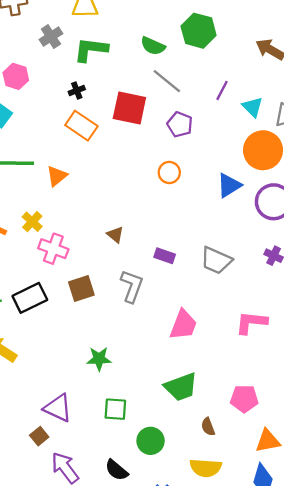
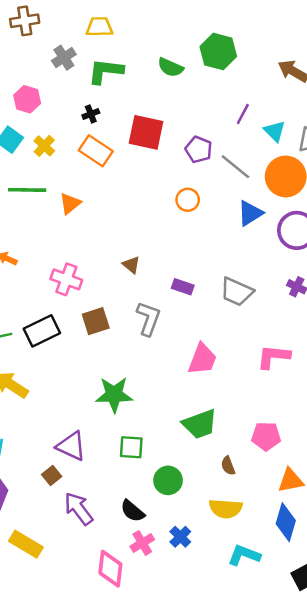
gray line: (167, 81) -> (235, 167), moved
yellow cross: (32, 222) -> (44, 146), moved
green star: (99, 359) -> (114, 395), size x1.4

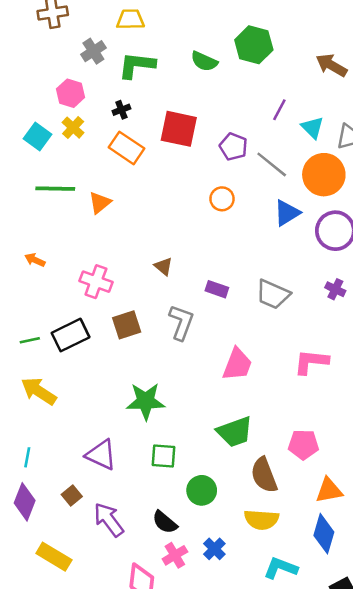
pink hexagon: (27, 99) -> (71, 93), moved
yellow cross: (44, 146) -> (73, 128), moved
brown semicircle: (228, 466) -> (264, 475), size x1.8
brown square: (52, 475) -> (72, 495), moved

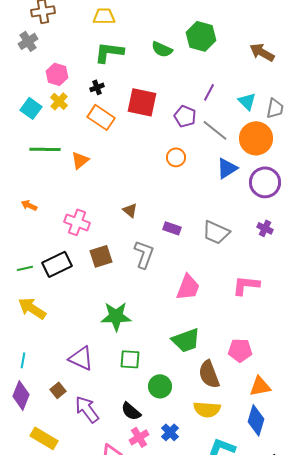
gray cross: (93, 51) -> (28, 41), moved
purple line: (279, 110) -> (209, 92), moved

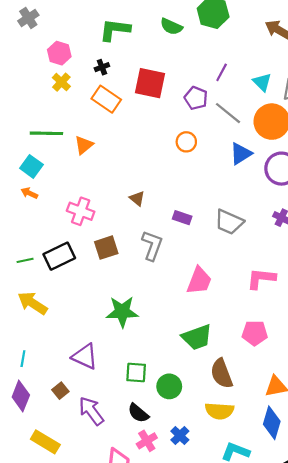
cyan square: (31, 108) -> (31, 166), moved
pink pentagon: (240, 350) -> (255, 333), moved
green square: (130, 359) -> (136, 373), moved

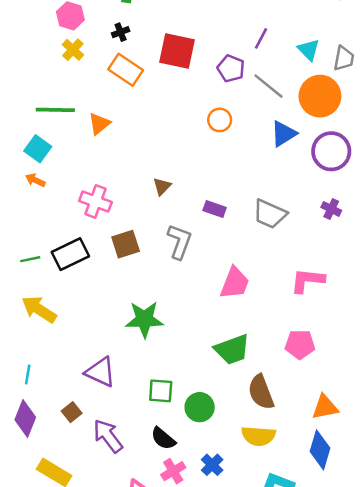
brown triangle: (137, 198) -> (162, 186), turned 35

